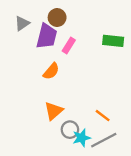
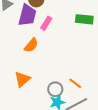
orange triangle: (54, 111) -> (22, 79), moved
gray circle: (70, 130) -> (55, 89), moved

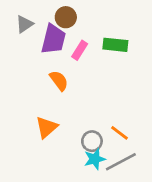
green rectangle: (84, 19) -> (115, 45), moved
orange semicircle: (31, 45) -> (59, 81), turned -77

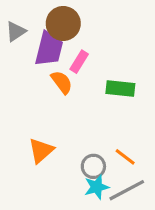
brown circle: (66, 17) -> (63, 23), size x1.4
green rectangle: (115, 45) -> (120, 89), moved
orange semicircle: (59, 81) -> (62, 82), moved

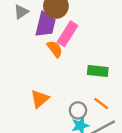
pink rectangle: (79, 62) -> (68, 34), size x1.5
green rectangle: (120, 89) -> (98, 71), moved

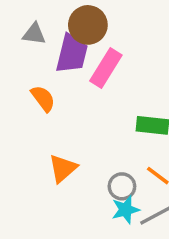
gray triangle: (21, 12) -> (34, 34), turned 42
orange semicircle: (55, 49) -> (43, 98), moved

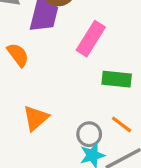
pink rectangle: (106, 68) -> (91, 39), moved

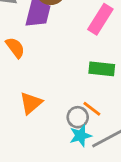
pink rectangle: (91, 39) -> (100, 19), moved
orange line: (122, 124) -> (92, 109), moved

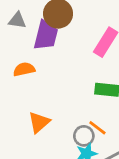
orange semicircle: (15, 48) -> (24, 69), turned -65

